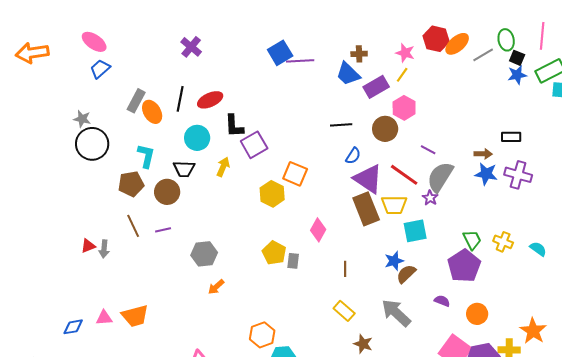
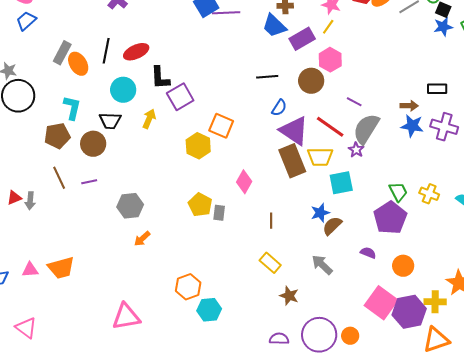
gray arrow: (396, 313) -> (322, 265), size x0.7

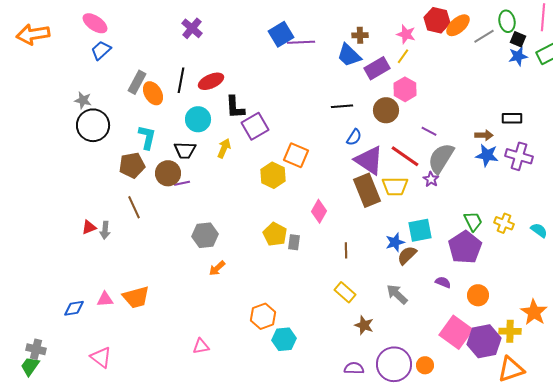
purple line: (89, 182) -> (182, 183), moved
cyan square: (341, 183) -> (420, 230), moved
pink triangle: (126, 317) -> (201, 346), size x0.6

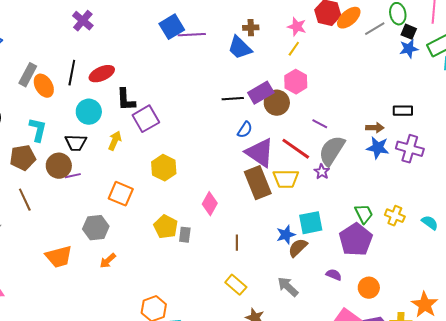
purple rectangle: (377, 68) -> (261, 93), moved
orange square: (296, 155) -> (121, 194), moved
orange trapezoid: (136, 297) -> (59, 257), moved

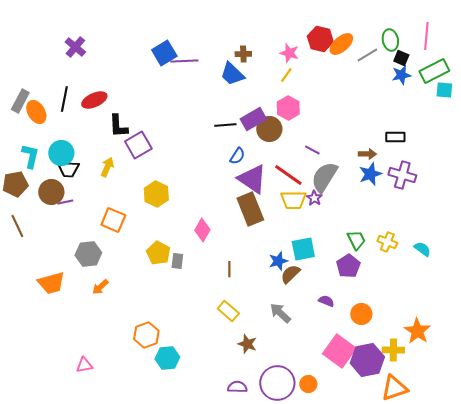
cyan circle: (89, 112) -> (61, 153), moved
blue star: (378, 148) -> (370, 174), turned -30
yellow trapezoid: (286, 179) -> (293, 200), moved
purple pentagon: (356, 240) -> (348, 266), size x0.7

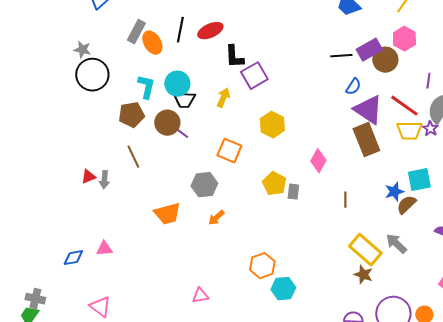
purple line: (312, 150) -> (428, 81), turned 70
purple line: (65, 202) -> (181, 133), turned 49
yellow rectangle: (228, 311) -> (365, 250), moved, size x1.5

